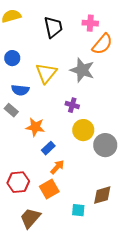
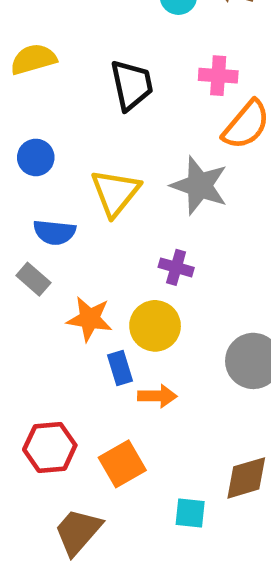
yellow circle: (83, 130) -> (155, 326), moved
blue rectangle: (48, 148) -> (120, 368), turned -64
orange arrow: (57, 167) -> (157, 396), moved, turned 49

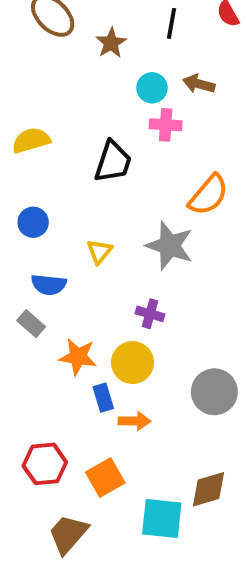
pink cross: (218, 76) -> (166, 125), moved
black trapezoid: (132, 85) -> (113, 162), turned 30
yellow triangle: (115, 193) -> (99, 251), size x0.6
cyan square: (190, 513) -> (162, 518), size x1.6

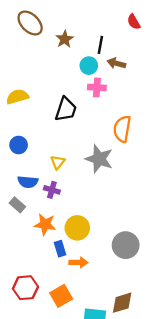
black line: (171, 23) -> (100, 45), moved
orange semicircle: (209, 195) -> (122, 129), turned 150
purple cross: (150, 314) -> (52, 190), moved

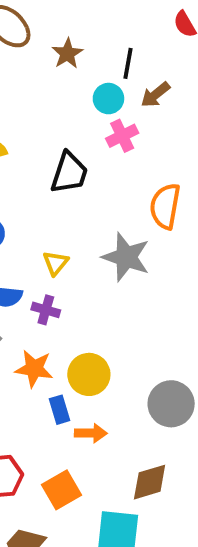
brown arrow: (116, 63) -> (155, 95), turned -54
pink cross: (97, 87) -> (122, 136), turned -30
brown diamond: (122, 303) -> (150, 482), moved

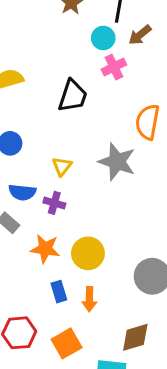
blue rectangle: (60, 410) -> (59, 292), moved
orange arrow: (91, 433) -> (89, 299), turned 90

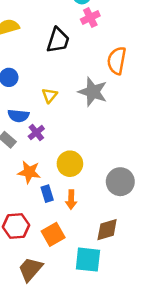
purple cross: (54, 203) -> (36, 133), moved, turned 35
orange star: (45, 249) -> (29, 172), moved

